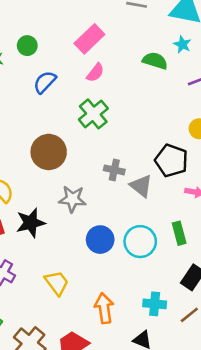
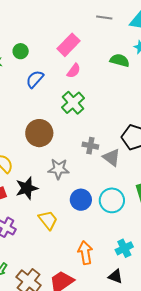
yellow trapezoid: (57, 283) -> (48, 220), moved
cyan cross: (155, 304) -> (124, 248), turned -30

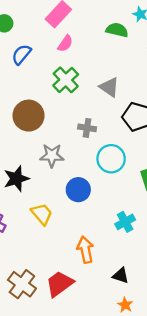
gray triangle: (111, 157) -> (109, 87), moved
cyan circle: (112, 200) -> (111, 159), moved
cyan cross: (124, 248) -> (125, 222), moved

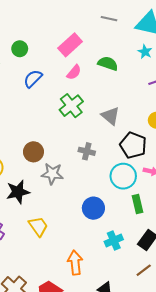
green semicircle: (117, 30) -> (108, 63), moved
brown circle: (29, 116) -> (33, 152), moved, size x0.7
cyan circle: (111, 159) -> (123, 176), moved
blue circle: (78, 190) -> (93, 208), moved

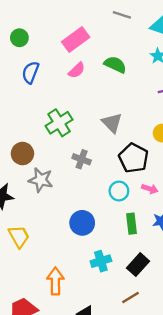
blue semicircle: (33, 79) -> (30, 72), turned -30
green cross: (71, 106) -> (59, 123), moved
cyan circle: (123, 176) -> (119, 191), size x0.7

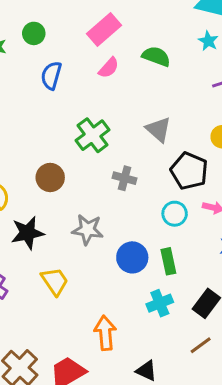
gray star: (41, 180) -> (87, 230), moved
green rectangle: (132, 224) -> (168, 261), moved

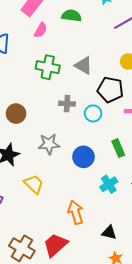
green cross: (92, 135) -> (48, 67), moved, turned -30
cyan circle: (175, 214) -> (93, 113), moved
green rectangle: (168, 261) -> (118, 148), moved

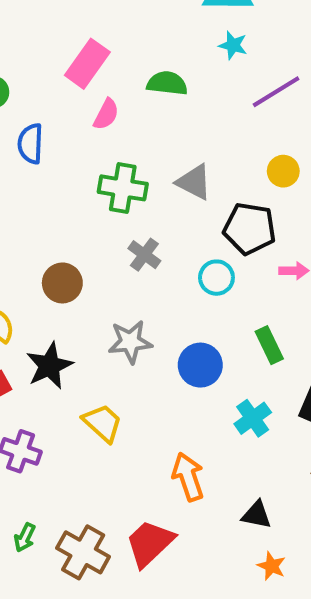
gray cross: (67, 104) -> (144, 255), moved, turned 35

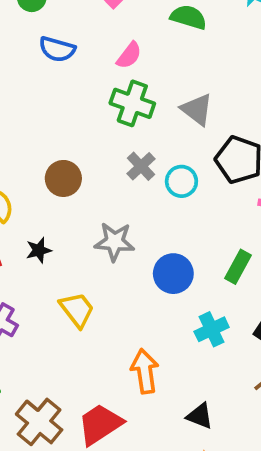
pink semicircle: (106, 114) -> (129, 55), moved
blue semicircle: (30, 144) -> (57, 49), turned -87
cyan circle: (216, 278) -> (181, 181), moved
green rectangle: (269, 345) -> (238, 267), turned 44
black star: (49, 366) -> (39, 250), size x0.6

